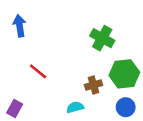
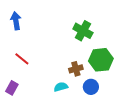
red line: (38, 71) -> (22, 59), moved
blue circle: (126, 107) -> (91, 87), moved

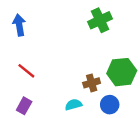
green cross: (83, 31) -> (100, 20), moved, turned 36
purple rectangle: (12, 88) -> (24, 106), moved

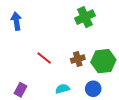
red line: (26, 71) -> (44, 58), moved
brown cross: (92, 83) -> (78, 59), moved

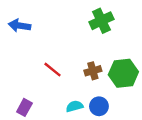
blue arrow: (16, 21) -> (20, 26), turned -72
blue circle: (93, 89) -> (99, 106), moved

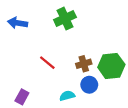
green cross: (101, 21) -> (65, 19), moved
blue circle: (99, 106) -> (89, 85), moved

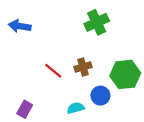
green cross: (65, 19) -> (97, 22), moved
brown cross: (84, 64) -> (83, 67), moved

